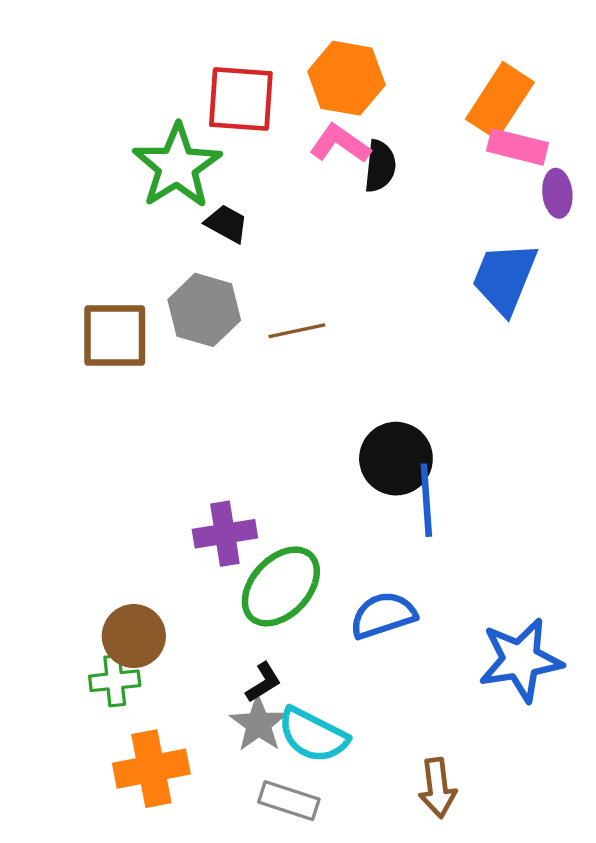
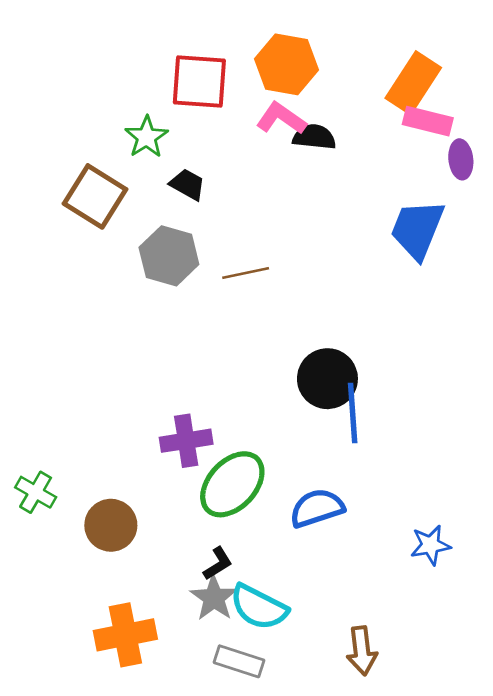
green star: (177, 166) -> (147, 137), size x0.6
black semicircle: (380, 166) -> (314, 137), turned -90
brown square: (115, 336) -> (95, 196), moved, turned 32
blue star: (521, 660) -> (430, 545), size x0.6
green cross: (115, 681) -> (36, 492), moved, turned 36

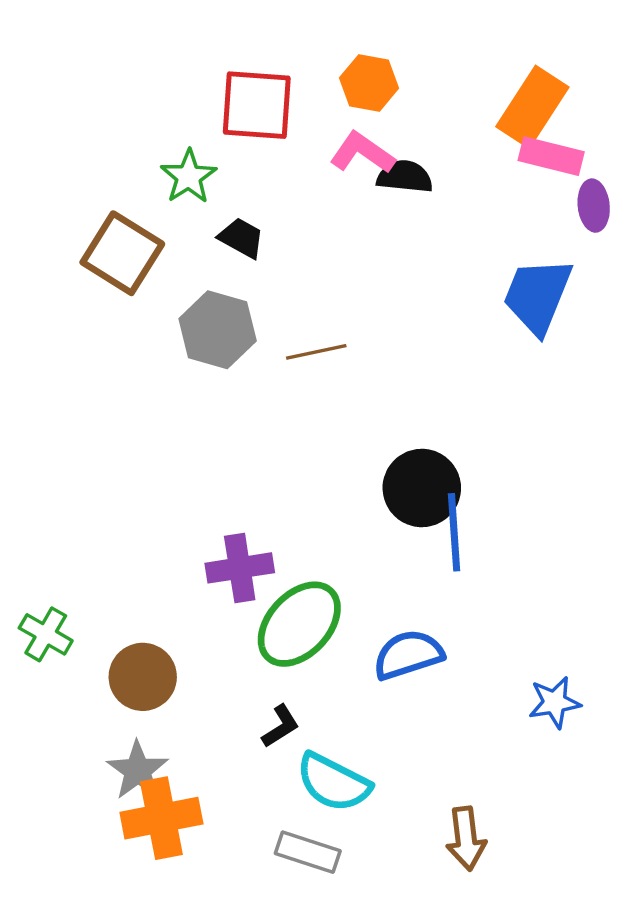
orange hexagon: (287, 64) -> (369, 83), size x0.7
gray star: (214, 598) -> (138, 770), moved

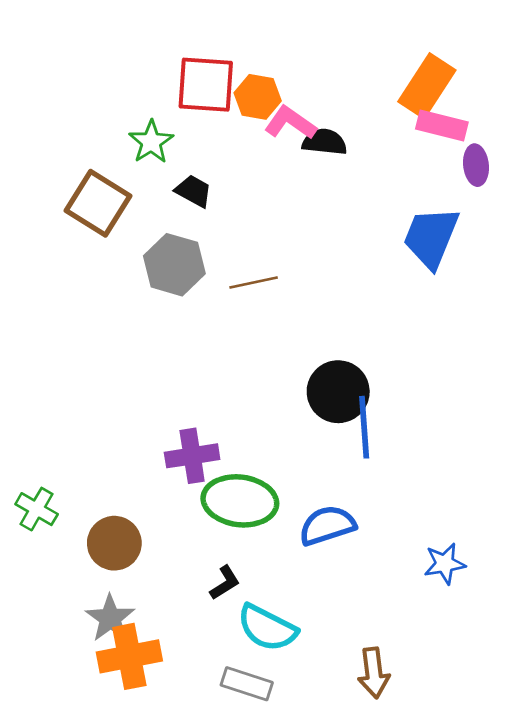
orange hexagon: (369, 83) -> (258, 97), moved
green ellipse: (299, 624) -> (240, 501), turned 54

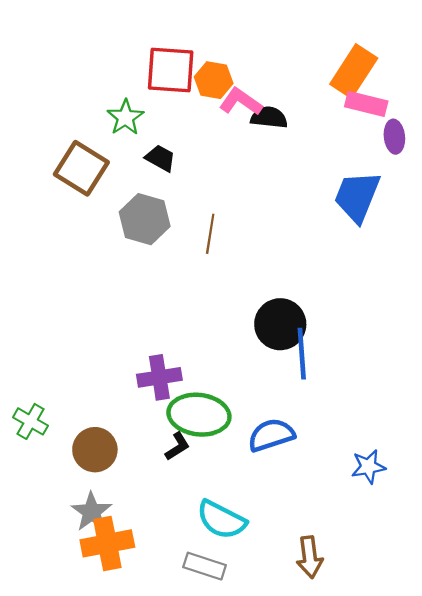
brown line: (254, 282) -> (210, 234), turned -69
black L-shape: (225, 583) -> (177, 446), moved

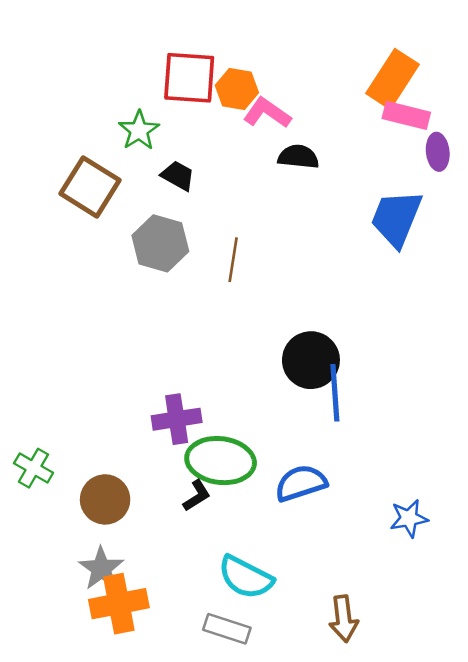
black semicircle: (269, 117) -> (298, 157), moved

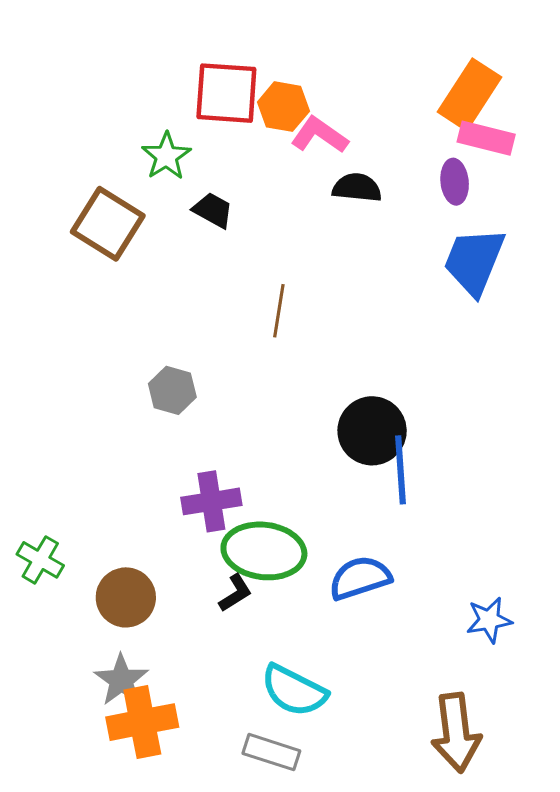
purple ellipse: (438, 152) -> (455, 182), moved
gray hexagon: (160, 243) -> (172, 390), moved, size x0.7
brown arrow: (344, 619) -> (456, 733), moved, size x1.4

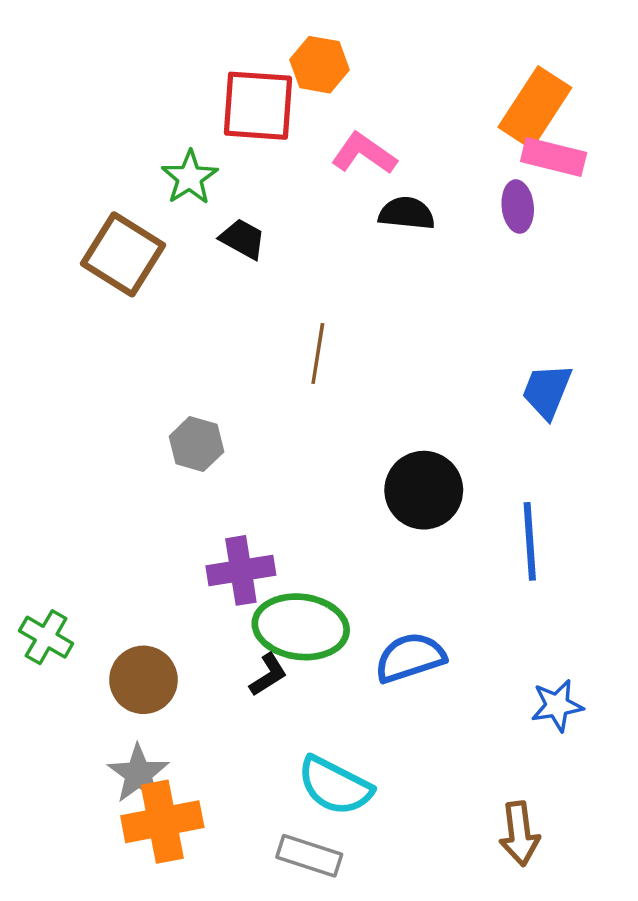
orange hexagon: (283, 107) -> (319, 65), moved
blue trapezoid: (474, 261) -> (547, 391), moved, size x0.7
blue line: (401, 470) -> (530, 541), moved
brown arrow: (456, 733) -> (519, 834), size x0.7

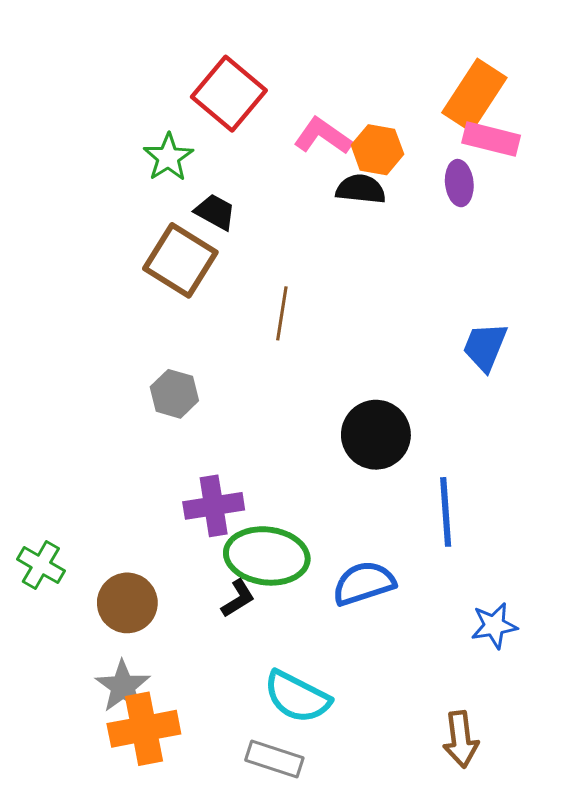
orange hexagon: (319, 65) -> (377, 150), moved
red square: (258, 106) -> (229, 94), turned 36
brown square: (123, 254) -> (180, 260), moved
blue line: (530, 541) -> (446, 512), moved

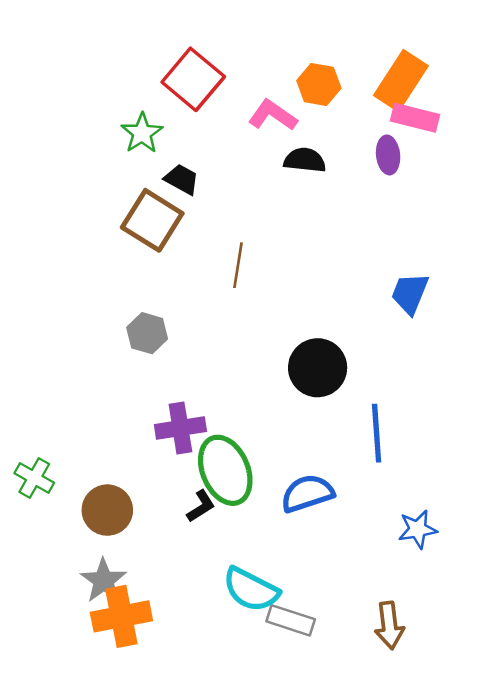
orange hexagon: (377, 150) -> (319, 84), moved
green ellipse: (267, 556) -> (225, 470), turned 60
gray rectangle: (274, 759) -> (291, 620), moved

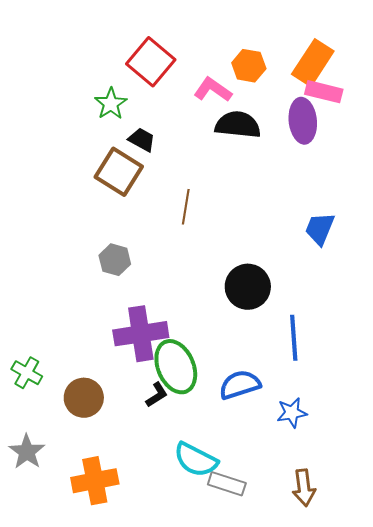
purple ellipse: (388, 155) -> (303, 121), size x1.5
black semicircle: (305, 160) -> (238, 125), size x1.4
purple cross: (180, 428) -> (141, 334), size x1.4
blue star: (418, 529) -> (292, 413), moved
gray star: (103, 581) -> (27, 452), moved

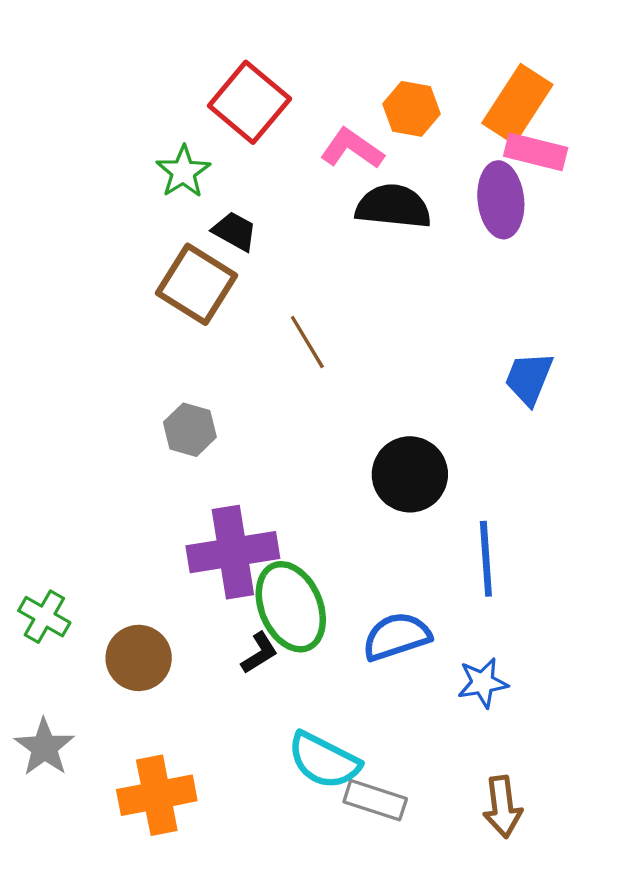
brown line: (186, 207) -> (307, 342), turned -40

